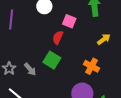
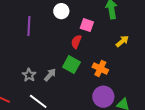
orange cross: (92, 66) -> (100, 69), moved
gray arrow: (30, 69) -> (50, 75), turned -96

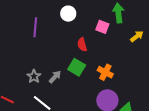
pink square: (87, 25) -> (102, 27), moved
yellow arrow: (122, 41) -> (137, 36), moved
red semicircle: (76, 42) -> (82, 45), turned -40

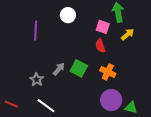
yellow arrow: (137, 36) -> (128, 34), moved
red semicircle: (82, 45) -> (100, 46), moved
gray arrow: (55, 77) -> (59, 69), moved

